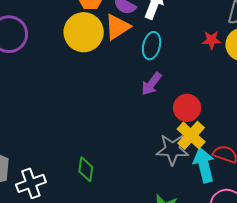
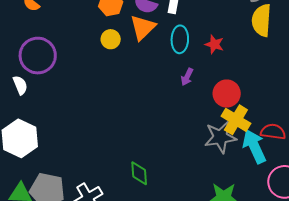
yellow circle: (84, 32) -> (111, 39), size x0.5
red star: (211, 40) -> (214, 44), moved, turned 30
purple arrow: (151, 84) -> (187, 77), size x0.7

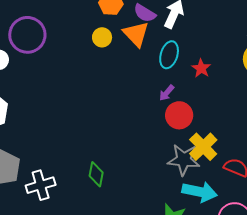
orange triangle: (143, 27) -> (136, 34), turned -44
red circle: (227, 94) -> (179, 115), moved
cyan arrow: (254, 146) -> (200, 192), moved, turned 112

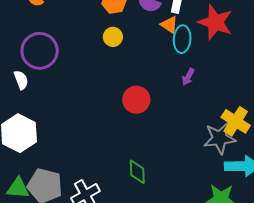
orange triangle: (136, 34) -> (169, 25), moved, size x0.7
red star: (201, 68) -> (215, 22), moved, size x1.8
red circle: (179, 115) -> (136, 100), moved

